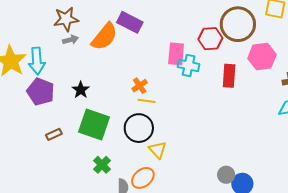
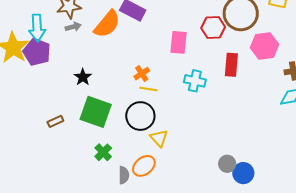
cyan arrow: (37, 61) -> (37, 28), moved
cyan cross: (189, 66) -> (195, 81), moved
purple pentagon: (41, 92) -> (37, 52), moved

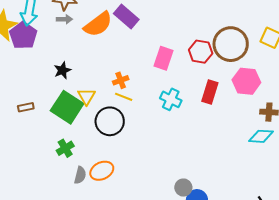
yellow triangle: (159, 138) -> (86, 96), moved

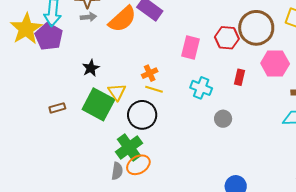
red rectangle: (210, 92) -> (240, 77), size x0.7
green cross: (65, 148) -> (129, 147), moved, size x1.5
gray circle: (183, 188) -> (223, 119), moved

